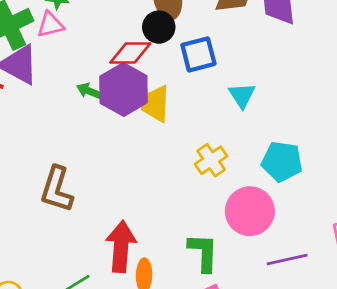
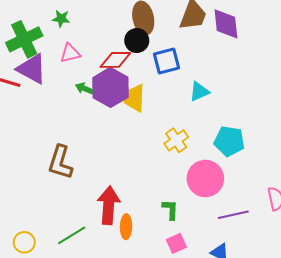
pink triangle: (50, 25) -> (70, 53), moved
cyan triangle: (242, 95) -> (199, 92), turned 40
green L-shape: (203, 252) -> (170, 209), size x0.7

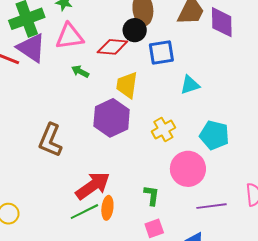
pink triangle: (70, 53) -> (70, 36), size x1.4
purple hexagon: (110, 87) -> (112, 118), moved
red arrow: (109, 205) -> (93, 186), turned 45
green line: (72, 235) -> (84, 212), moved

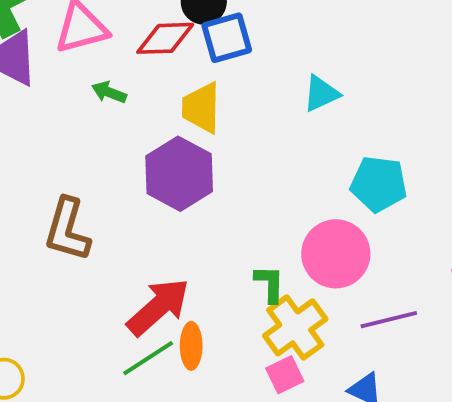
blue square: (161, 52) -> (227, 38), moved
yellow cross: (163, 130) -> (295, 327), moved, size x1.4
green L-shape: (152, 195) -> (270, 284), moved

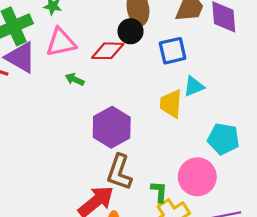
blue square: (227, 38) -> (173, 51), moved
yellow trapezoid: (201, 108) -> (171, 104), moved
brown L-shape: (67, 230) -> (119, 172), moved

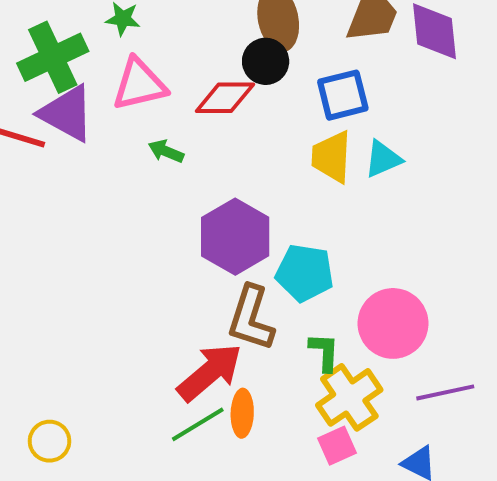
yellow trapezoid: (171, 104) -> (332, 157), moved
cyan pentagon: (223, 139) -> (305, 273), moved

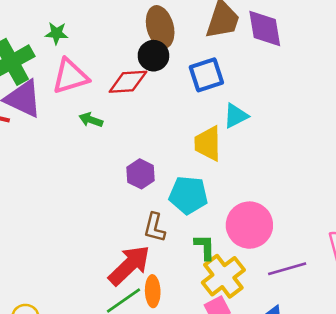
yellow trapezoid: (332, 157) -> (208, 143), moved
purple hexagon: (235, 237) -> (141, 174), size x0.6
brown L-shape: (251, 318) -> (155, 227), size x0.7

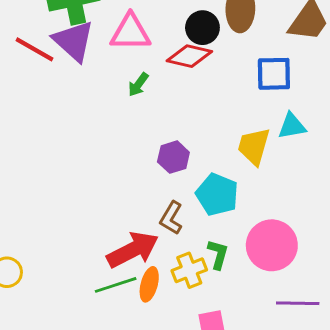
black circle: (153, 56) -> (202, 28), moved
green arrow: (91, 120) -> (138, 85), turned -90
yellow cross: (223, 276) -> (189, 270), moved, size x0.7

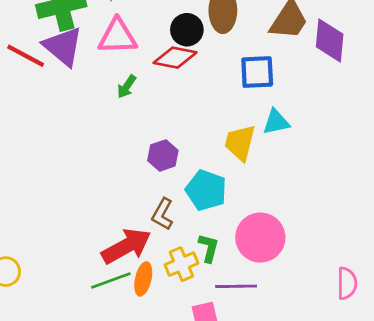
purple line: (298, 303) -> (236, 286), moved

